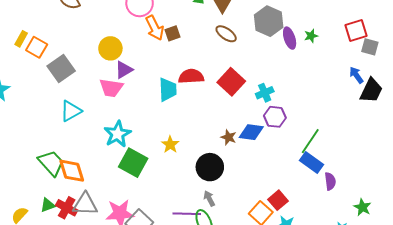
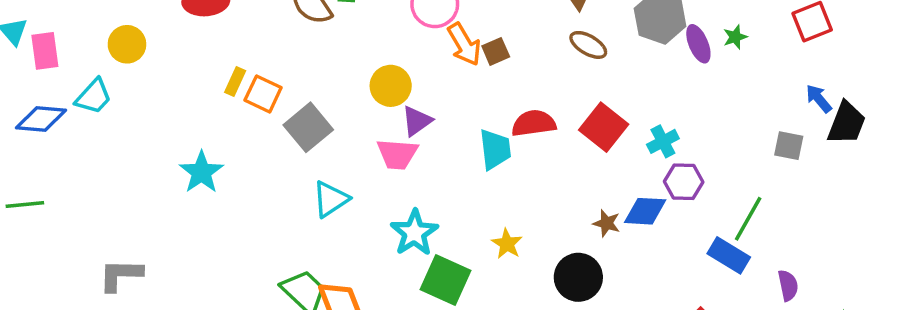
gray square: (370, 47) -> (789, 146), moved
blue rectangle: (312, 162) -> (729, 255), moved

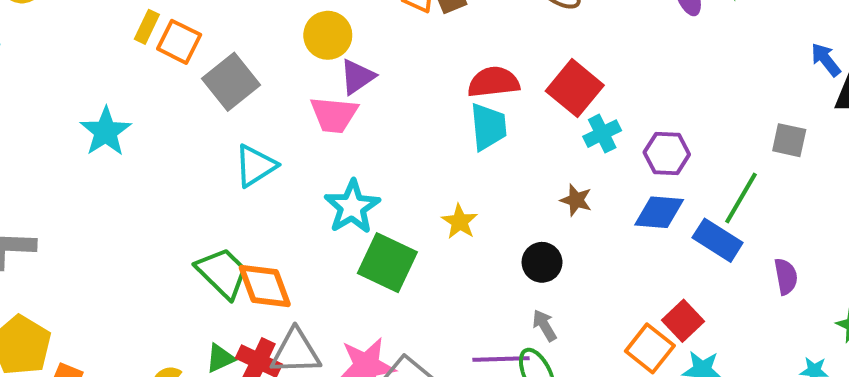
cyan cross: (663, 141) -> (602, 134), moved
gray square: (789, 146) -> (789, 140), moved
cyan trapezoid: (495, 149) -> (488, 127), moved
blue diamond: (645, 211) -> (659, 212), moved
black circle: (578, 277) -> (542, 262), size x0.7

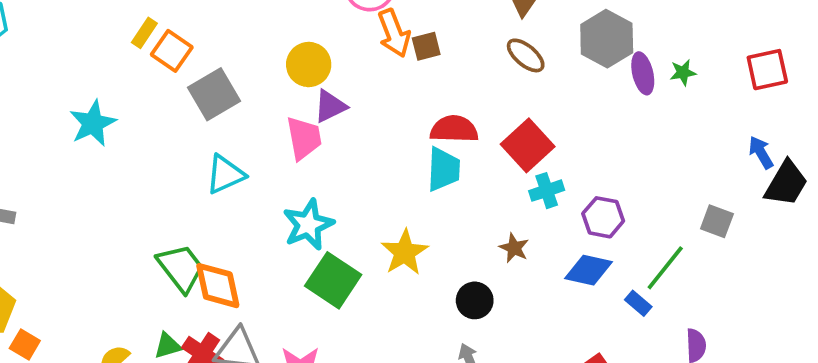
pink trapezoid: (334, 115) -> (304, 138), turned -114
yellow star: (460, 222) -> (405, 252), size x1.4
blue rectangle: (718, 240) -> (638, 303), size x0.6

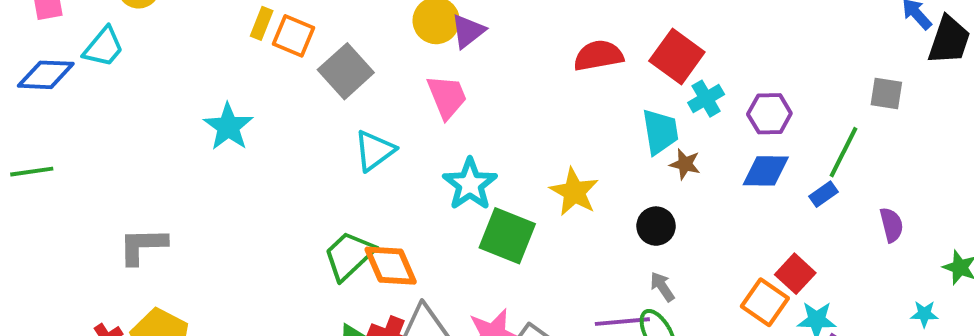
purple triangle: (330, 106) -> (468, 31), moved
cyan trapezoid: (443, 169) -> (660, 132), moved
green trapezoid: (181, 268) -> (349, 256), turned -84
blue rectangle: (638, 303) -> (824, 194), turned -64

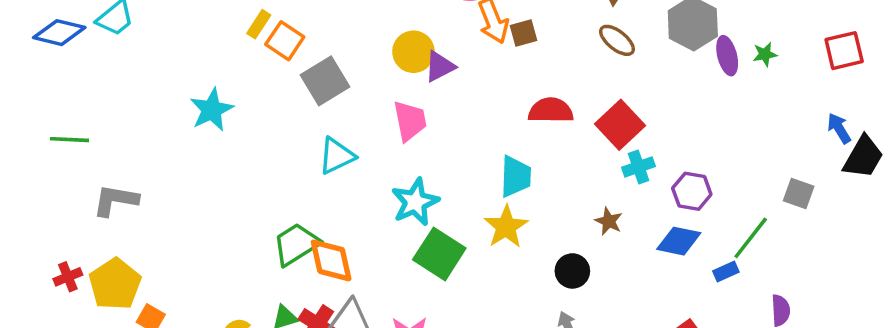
cyan trapezoid: (660, 132) -> (516, 176), moved
green line: (32, 172) -> (69, 140), moved

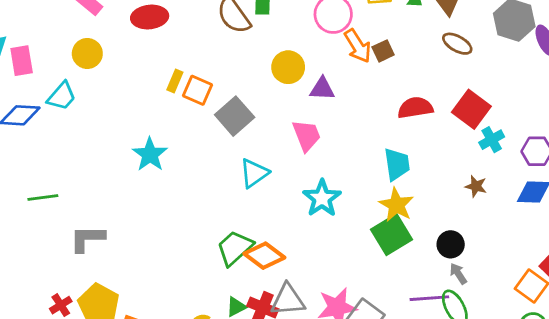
yellow circle: (413, 52) -> (288, 67), moved
purple triangle: (440, 66) -> (322, 89), turned 40
green square: (439, 254) -> (391, 234), moved, turned 36
orange diamond: (331, 260) -> (264, 256), turned -30
black circle: (572, 271) -> (451, 244), moved

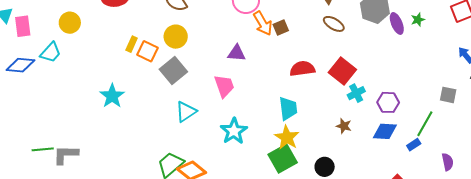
yellow circle: (288, 67) -> (176, 37), moved
green line: (43, 198) -> (43, 149), moved

